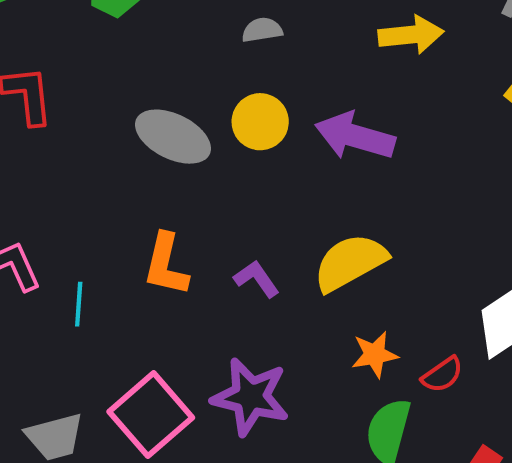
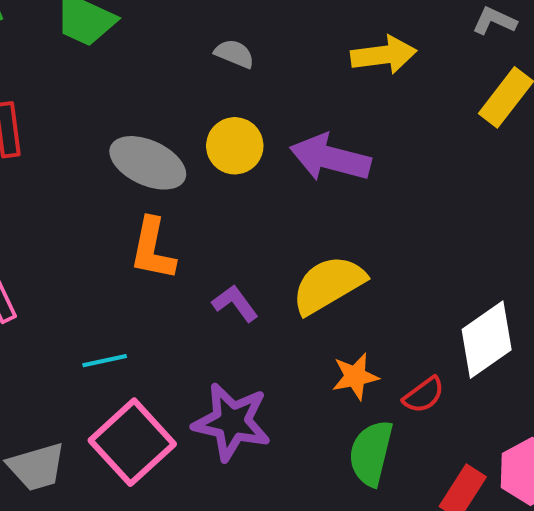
gray semicircle: (262, 30) -> (234, 54), turned 33
orange L-shape: (166, 265) -> (153, 249), moved
cyan line: (79, 304) -> (105, 361), moved, turned 75

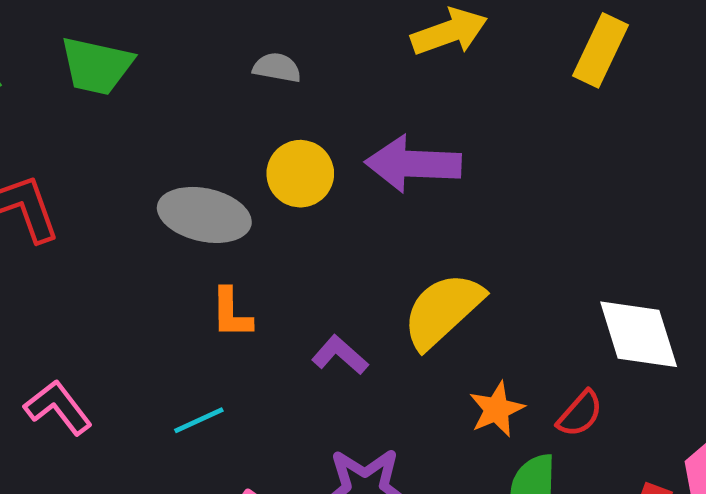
orange L-shape: (153, 249) -> (231, 313), size x0.7
white diamond: (487, 340) -> (639, 334), turned -60
cyan line: (105, 361) -> (199, 420), moved

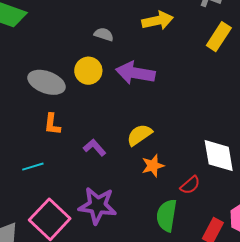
gray semicircle: (277, 68) -> (104, 34), moved
yellow semicircle: (443, 310) -> (139, 135), size x0.7
orange star: (497, 409) -> (153, 166), moved

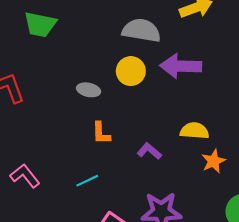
gray semicircle: (104, 34) -> (141, 30), size x1.8
gray ellipse: (47, 82) -> (89, 90), size x0.6
yellow semicircle: (139, 135) -> (195, 131), turned 48

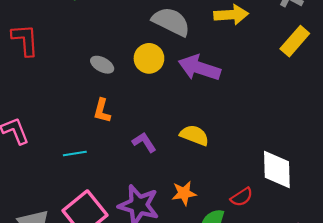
orange star: (214, 161) -> (184, 193), moved

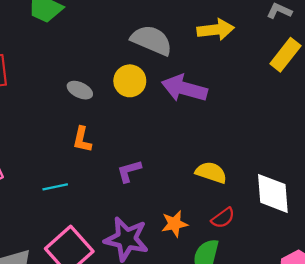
yellow semicircle: (194, 135) -> (211, 172), moved
purple L-shape: (144, 142) -> (129, 171), turned -70
red semicircle: (242, 197) -> (223, 218), moved

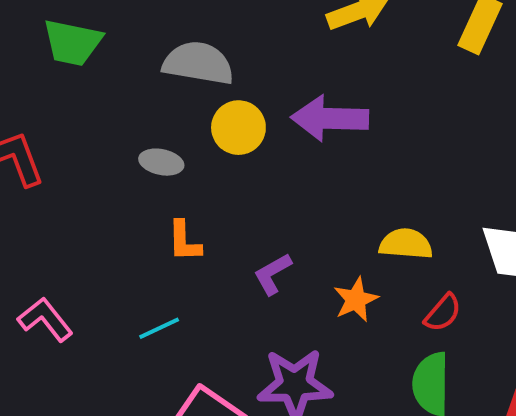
gray semicircle: (152, 40) -> (198, 63), moved
orange star: (174, 224) -> (356, 300), moved

